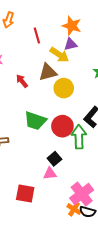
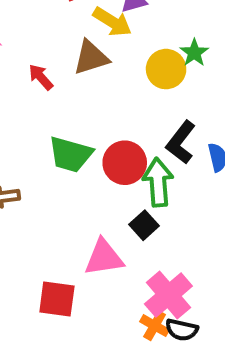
yellow circle: (64, 88) -> (166, 69), moved
black square: (54, 159) -> (144, 225), moved
pink triangle: (50, 174) -> (104, 258), size x1.5

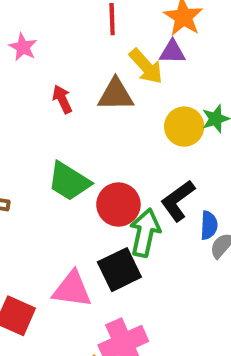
black square: (144, 225) -> (119, 270), size x1.5

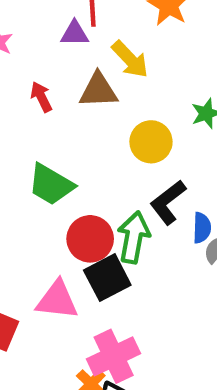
purple triangle: (172, 52) -> (75, 33), moved
yellow circle: (184, 127) -> (151, 142), moved
red circle: (118, 205) -> (90, 239), moved

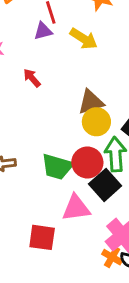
brown triangle: (98, 90) -> (91, 102), moved
yellow circle: (151, 142) -> (96, 122), moved
green trapezoid: (51, 185) -> (57, 167), moved

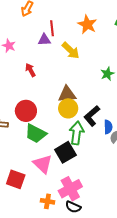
red circle: (87, 162) -> (26, 111), moved
pink triangle: (76, 208) -> (43, 164), turned 40
orange cross: (112, 257) -> (47, 201), moved, turned -32

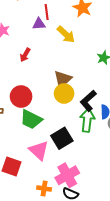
red arrow: (30, 70) -> (25, 55), turned -120
brown triangle: (67, 94) -> (63, 79), turned -36
green arrow: (77, 133) -> (87, 120), moved

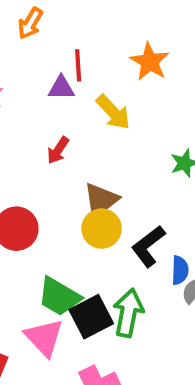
red arrow: (25, 55) -> (58, 150), moved
green trapezoid: (31, 119) -> (59, 297), moved
green arrow: (87, 120) -> (128, 313), moved

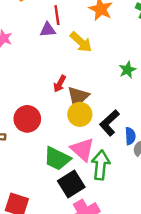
red arrow: (58, 150) -> (60, 84), moved
black square: (91, 317) -> (71, 184), moved
pink triangle: (44, 337) -> (82, 149), moved

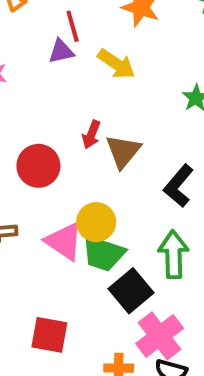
yellow circle: (80, 114) -> (96, 222), moved
red circle: (27, 119) -> (38, 166), moved
pink triangle: (82, 149) -> (64, 241), moved

